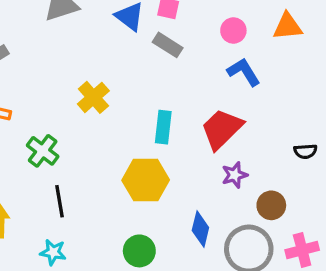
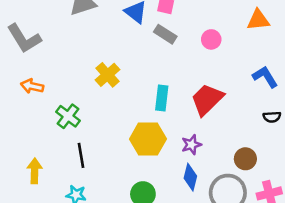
pink circle: (233, 30) -> (211, 39), moved
blue L-shape: (244, 72) -> (265, 77), moved
purple star: (235, 175) -> (191, 145), moved

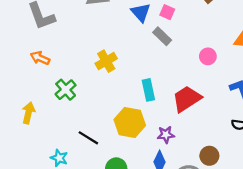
pink circle: (211, 39) -> (208, 56), moved
cyan rectangle: (162, 98) -> (148, 90), turned -30
black line: (81, 155) -> (88, 138), moved, turned -60
yellow arrow: (35, 171) -> (28, 113), moved

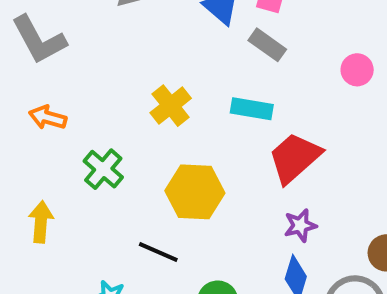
cyan rectangle: (148, 90) -> (252, 109), moved, turned -60
red trapezoid: (187, 99) -> (295, 158), moved
yellow hexagon: (130, 122) -> (195, 192), moved

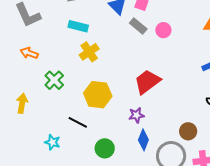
pink circle: (357, 70) -> (163, 30), moved
cyan rectangle: (252, 109) -> (78, 26), moved
purple star: (300, 225) -> (137, 115), moved

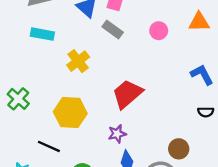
pink circle: (163, 30) -> (159, 31), moved
yellow cross: (89, 52) -> (78, 61), moved

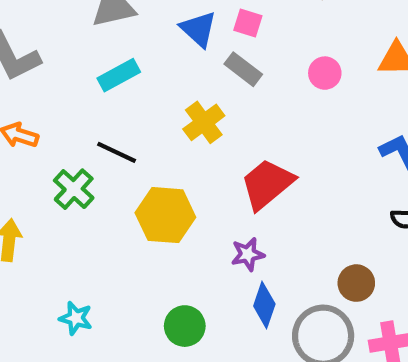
cyan rectangle: (42, 34) -> (119, 75), turned -40
yellow cross: (78, 61) -> (204, 122), moved
black line: (49, 146) -> (117, 152), moved

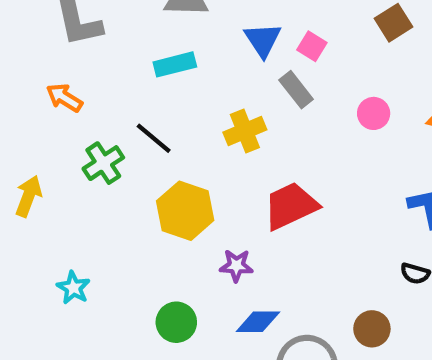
purple star: (248, 254) -> (236, 266), moved
brown circle: (356, 283) -> (372, 329), moved
blue diamond: (264, 305) -> (258, 322), turned 57

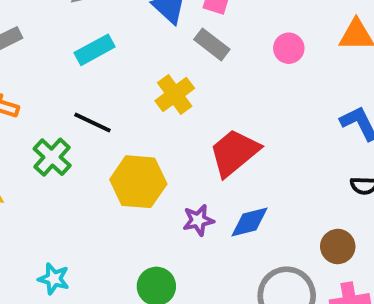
blue diamond: (258, 322) -> (249, 222), moved

